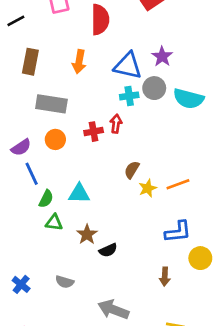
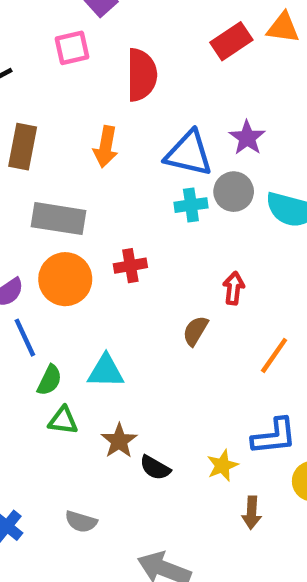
red arrow: (116, 124) -> (234, 288), moved
orange circle: (55, 139) -> (65, 279), size x1.5
orange line: (178, 184) -> (274, 355), turned -35
yellow star: (148, 188) -> (222, 465), moved
black semicircle: (108, 250) -> (155, 468), turned 54

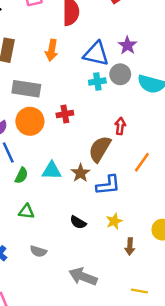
brown semicircle: (195, 331) -> (100, 149), size x1.6
green triangle: (63, 421) -> (26, 212), moved
blue L-shape: (274, 436) -> (108, 185), moved
brown star: (119, 441) -> (80, 173), moved

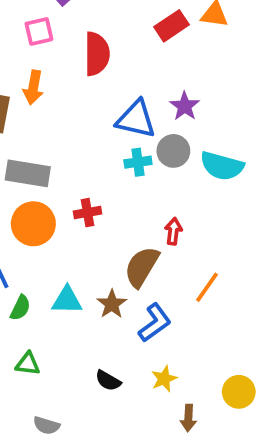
orange arrow: (52, 50) -> (33, 87), moved
blue L-shape: (108, 185) -> (155, 323), turned -30

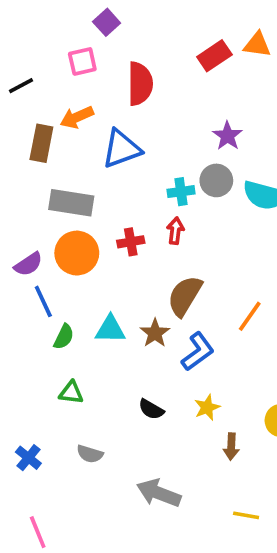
orange arrow: (33, 87) -> (77, 117), turned 56
blue triangle: (136, 119) -> (121, 149), moved, turned -33
red arrow: (173, 231) -> (175, 231), moved

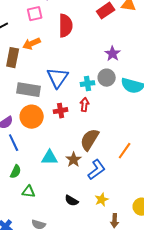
blue triangle: (121, 149) -> (58, 78), moved, turned -35
green semicircle: (64, 337) -> (16, 172), moved

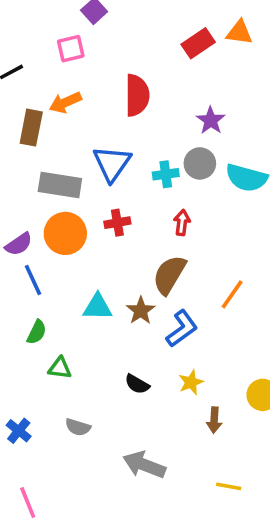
red semicircle: (66, 26) -> (137, 95), moved
red arrow: (85, 105) -> (182, 223), moved

